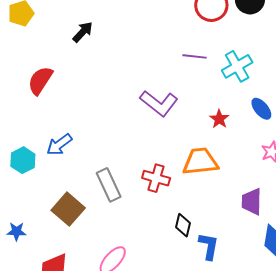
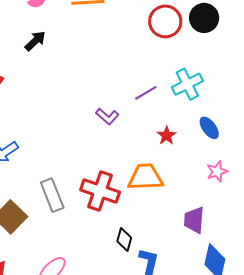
purple line: (195, 56) -> (146, 93), moved, turned -40
purple L-shape: (159, 103) -> (107, 116), size x0.6
red cross: (156, 178) -> (100, 191), size x1.4

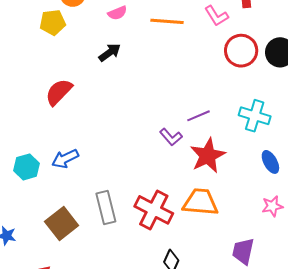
cyan cross: (187, 84) -> (255, 116), turned 36
purple line: (146, 93) -> (198, 116), moved
red star: (167, 136) -> (208, 156), moved, size x1.8

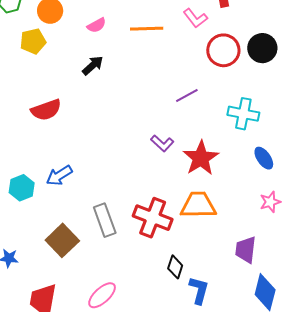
red semicircle: (59, 92) -> (46, 110), turned -148
purple line: (198, 116) -> (187, 95), moved

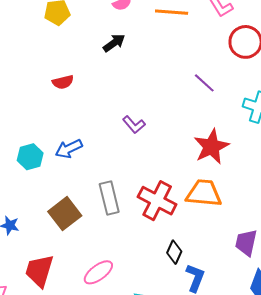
purple line: (187, 95) -> (204, 83), turned 65
red semicircle: (46, 110) -> (63, 82), size x0.7
purple L-shape: (162, 143) -> (134, 125), moved

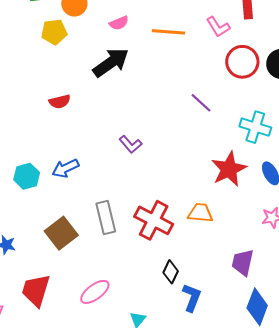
black arrow: (114, 43) -> (111, 62), size x1.6
red star: (211, 147) -> (229, 169), moved
orange trapezoid: (204, 193) -> (200, 213), size x0.7

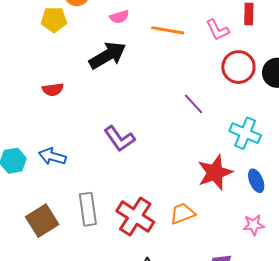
purple L-shape: (131, 144) -> (119, 139), size x1.4
blue arrow: (65, 168) -> (52, 156), turned 36
orange trapezoid: (200, 213) -> (182, 214), turned -32

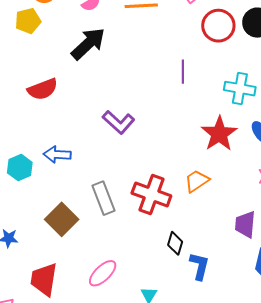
red semicircle: (53, 89) -> (43, 89), size x1.4
purple line: (193, 104) -> (183, 72), turned 55

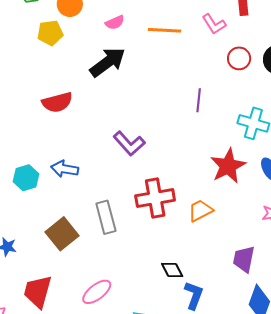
red circle: (218, 26) -> (239, 58), size x0.7
red cross: (151, 194) -> (155, 198), moved, turned -36
black diamond: (175, 243) -> (172, 270), turned -50

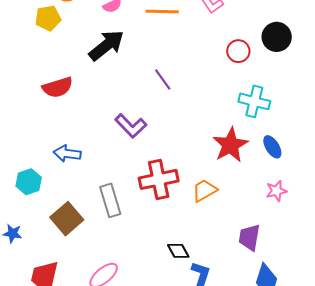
red circle: (239, 58) -> (238, 51), moved
purple line: (199, 100) -> (163, 80), moved, turned -40
cyan hexagon: (26, 178) -> (29, 182), moved

